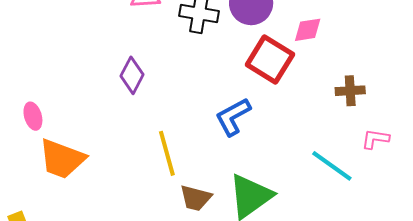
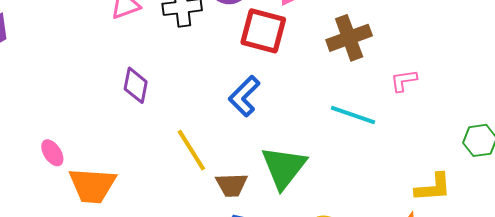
brown cross: (350, 91) -> (349, 38), size x1.5
pink L-shape: (375, 139) -> (404, 81), moved

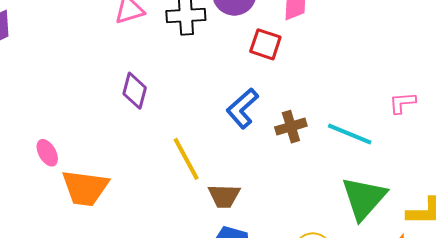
red square: (263, 31) -> (265, 44), size x0.7
brown cross: (349, 38) -> (291, 127), moved, size x0.7
green triangle: (284, 167) -> (364, 198), moved

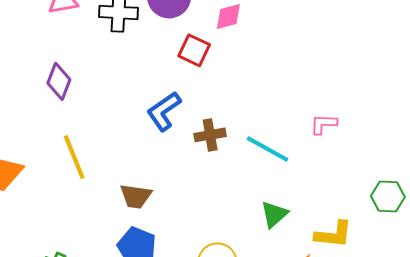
yellow line: (186, 159) -> (74, 157), moved
green triangle: (364, 198) -> (274, 214), size x0.6

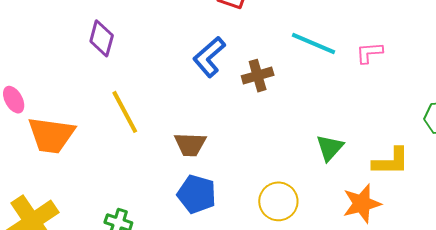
cyan line: (268, 149) -> (313, 44), moved

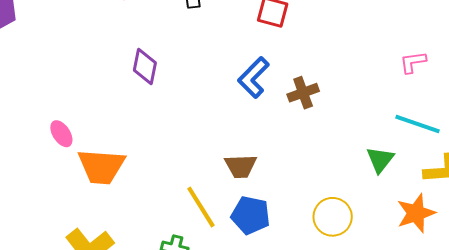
cyan line: (313, 44) -> (418, 124), moved
yellow line: (125, 112) -> (201, 207), moved

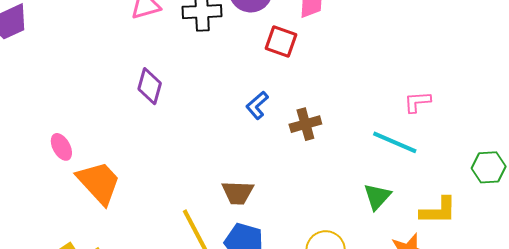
blue L-shape: (253, 77) -> (257, 105), size x0.7
cyan line: (418, 124) -> (395, 142), moved
orange trapezoid: (101, 166) -> (99, 183), turned -141

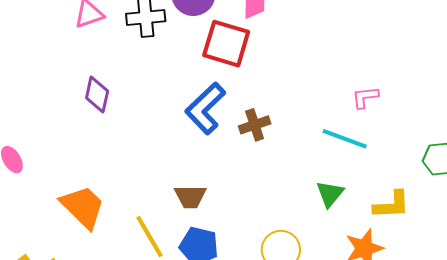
red square: (281, 42) -> (226, 44), size x1.5
blue L-shape: (257, 105) -> (205, 108), size x1.8
orange trapezoid: (99, 183) -> (83, 207), moved

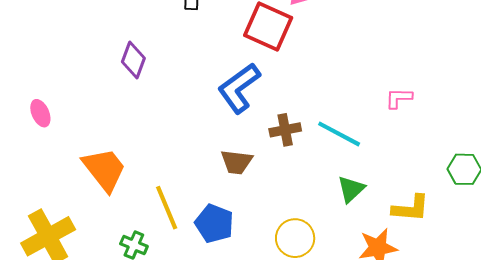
brown cross: (255, 125) -> (285, 130), moved
cyan line: (345, 139) -> (339, 134), moved
brown trapezoid: (190, 197) -> (237, 162), moved

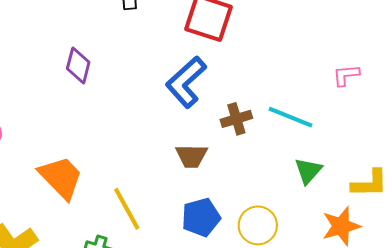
blue pentagon: (214, 224) -> (201, 217), moved, turned -30

